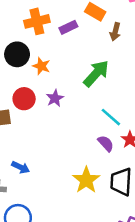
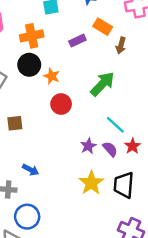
orange cross: (37, 21) -> (32, 36), moved
purple star: (55, 98) -> (88, 146), moved
red circle: (24, 99) -> (61, 104), moved

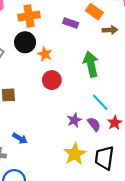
purple rectangle: (77, 41) -> (71, 23), turned 40
brown arrow: (121, 45) -> (110, 30), turned -112
green arrow: (102, 84) -> (91, 64), turned -60

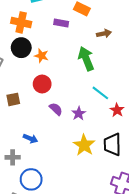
orange cross: (29, 16) -> (21, 22), turned 30
brown arrow: (110, 30) -> (104, 34), moved
red circle: (52, 80) -> (42, 84), moved
purple semicircle: (94, 124) -> (56, 109), moved

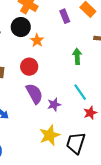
purple rectangle: (61, 23) -> (65, 16), turned 40
green arrow: (86, 59) -> (77, 56), size x0.7
purple semicircle: (56, 109) -> (34, 94), size x1.5

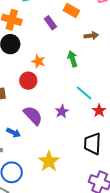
orange star: (37, 40) -> (38, 61), moved
purple semicircle: (34, 94) -> (33, 116), moved
yellow star: (50, 135) -> (49, 161), moved

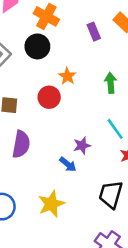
purple semicircle: (33, 116) -> (21, 144), moved, turned 40
blue arrow: (14, 133) -> (68, 164), moved

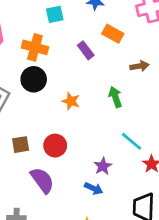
red circle: (49, 97) -> (55, 146), moved
purple semicircle: (21, 144) -> (42, 180), turned -32

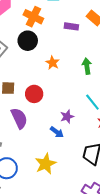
purple rectangle: (86, 50) -> (71, 26), turned -56

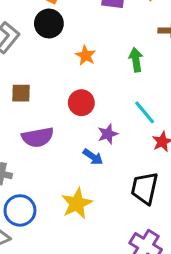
red circle: (34, 94) -> (81, 103), moved
purple semicircle: (19, 118) -> (38, 137), turned 105

